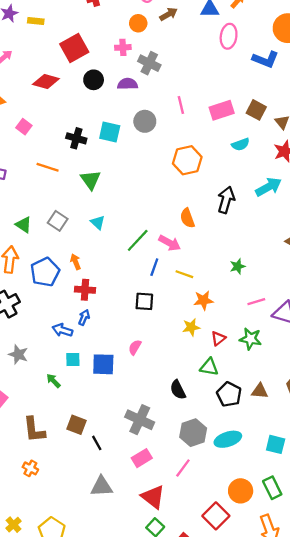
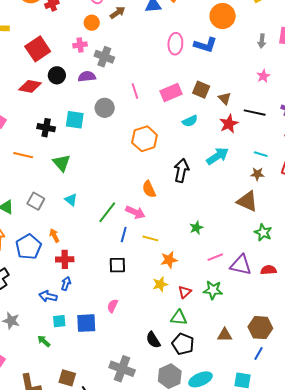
pink ellipse: (229, 36) -> (175, 44), moved
red diamond: (46, 82) -> (30, 86), moved
black pentagon: (229, 394) -> (183, 344), moved

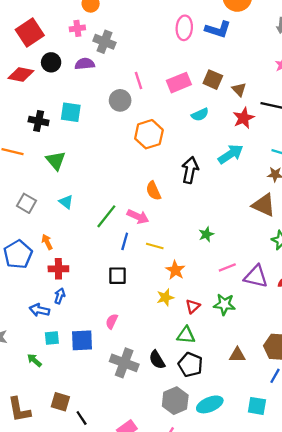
gray circle: (105, 108) -> (120, 100), moved
orange star: (169, 260) -> (175, 270), turned -30
gray cross: (122, 369) -> (124, 363), moved

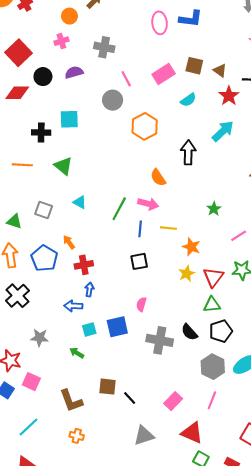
gray cross: (104, 42) -> (104, 47), moved
red triangle: (193, 306) -> (213, 277), size x1.5
black pentagon: (190, 365) -> (221, 331), turned -30

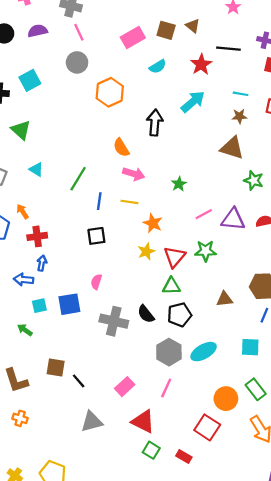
brown triangle: (220, 70) -> (193, 26), moved
pink line: (126, 79) -> (79, 32), moved
cyan square: (69, 119) -> (30, 80), turned -30
pink arrow: (148, 204) -> (134, 174), moved

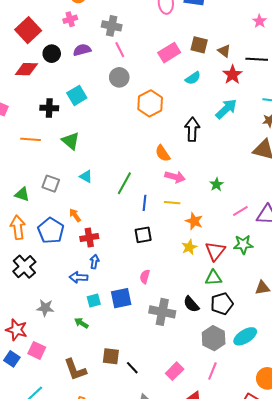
brown triangle: (193, 26) -> (224, 51), moved

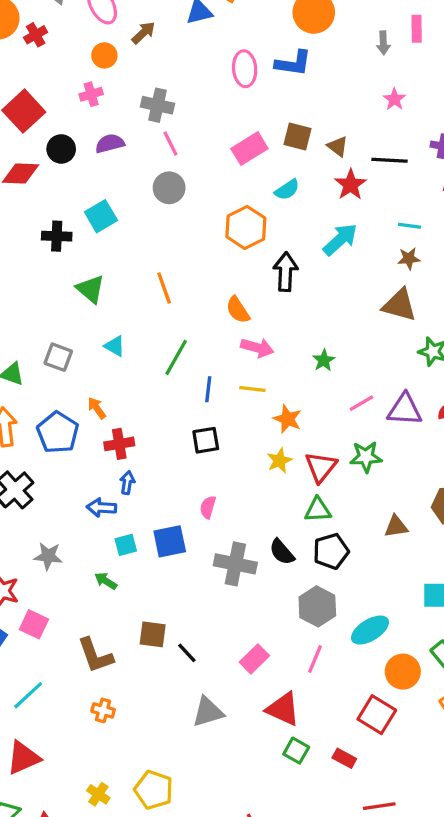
orange hexagon: (150, 103) -> (246, 227), moved
orange line: (31, 139) -> (164, 288), moved, turned 66
cyan ellipse: (245, 336) -> (370, 630), moved

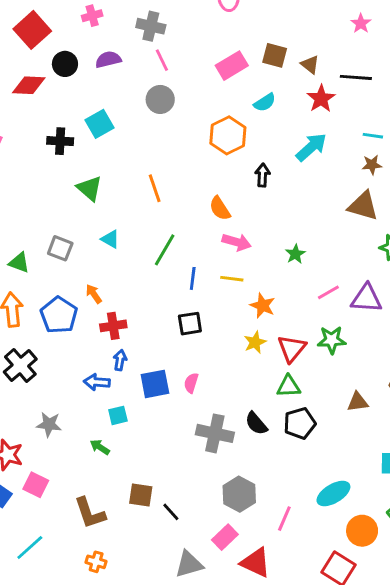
black arrow: (286, 272) -> (262, 175), size x0.7
blue square: (170, 541) -> (155, 384), moved
gray hexagon: (317, 606) -> (239, 494), moved
pink rectangle: (254, 659) -> (225, 537), moved

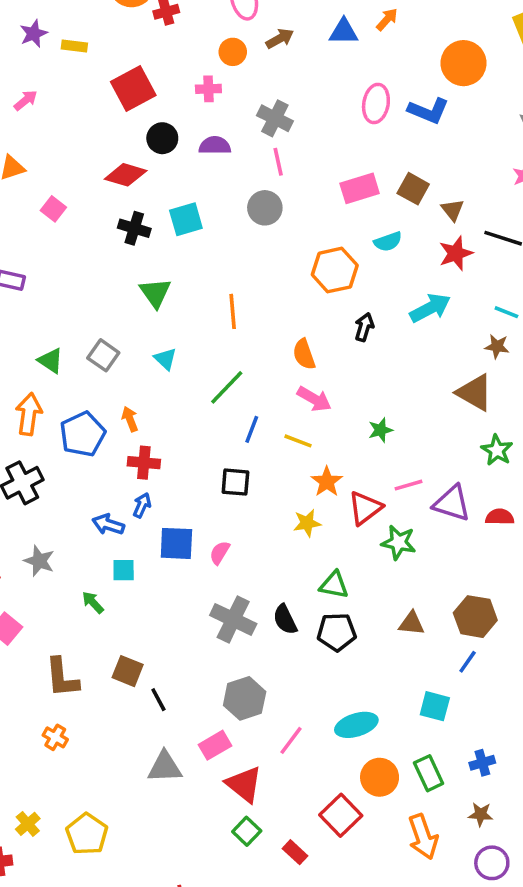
red diamond: (29, 85) -> (126, 175), moved
red triangle: (292, 348) -> (365, 508), moved

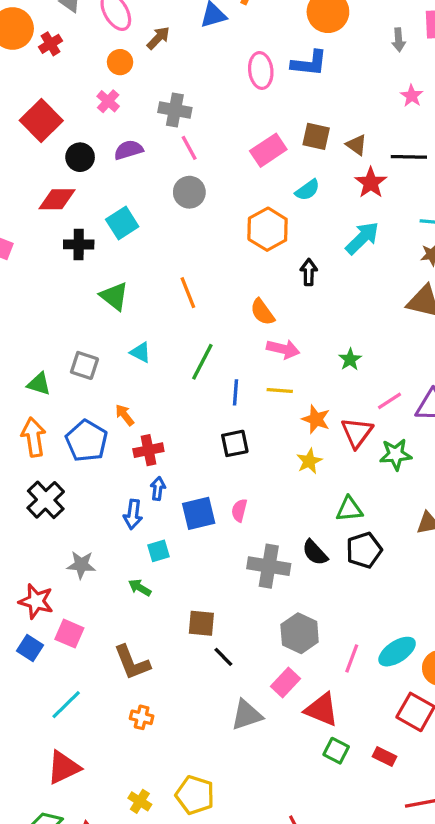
pink cross: (208, 89) -> (108, 101), turned -30
blue arrow: (108, 524) -> (133, 514), turned -84
brown square: (128, 671) -> (201, 623), moved
cyan ellipse: (356, 725) -> (397, 652), moved

